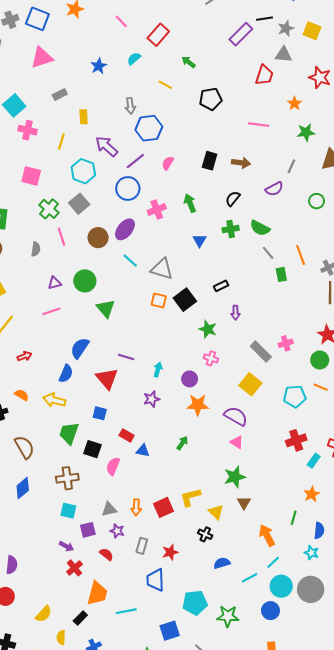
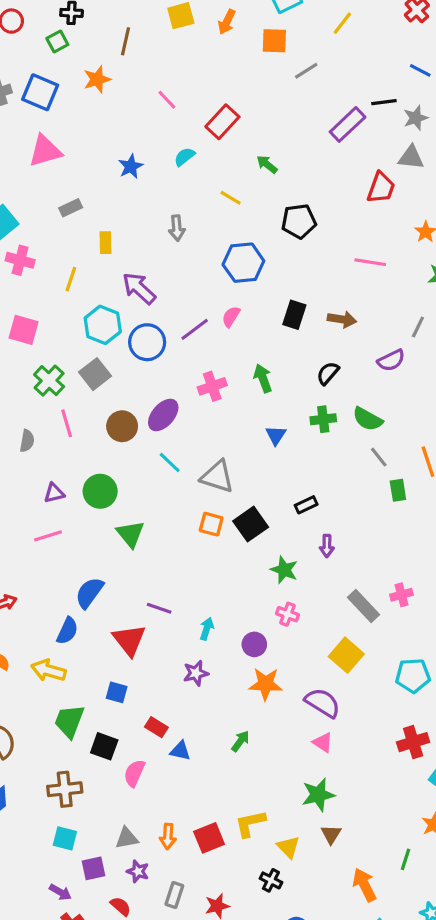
blue hexagon: (149, 128) -> (243, 263), moved
purple line: (135, 161) -> (195, 329), moved
blue circle: (128, 188) -> (147, 342), moved

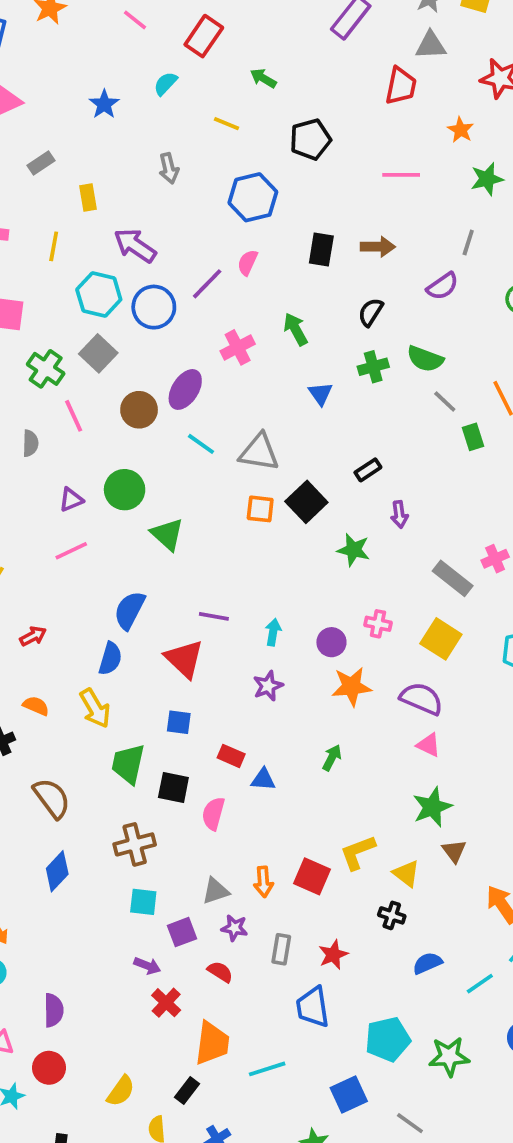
pink cross: (287, 614) -> (378, 624), moved
yellow arrow: (48, 670) -> (95, 708), turned -128
red square: (209, 838) -> (312, 876), turned -36

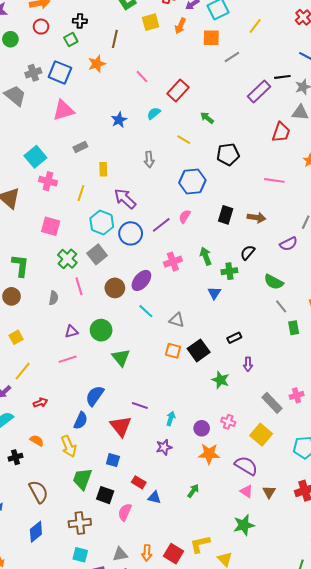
green cross: (373, 367) -> (229, 271), moved
gray triangle: (259, 452) -> (177, 320), size x0.7
brown triangle: (454, 851) -> (269, 492), moved

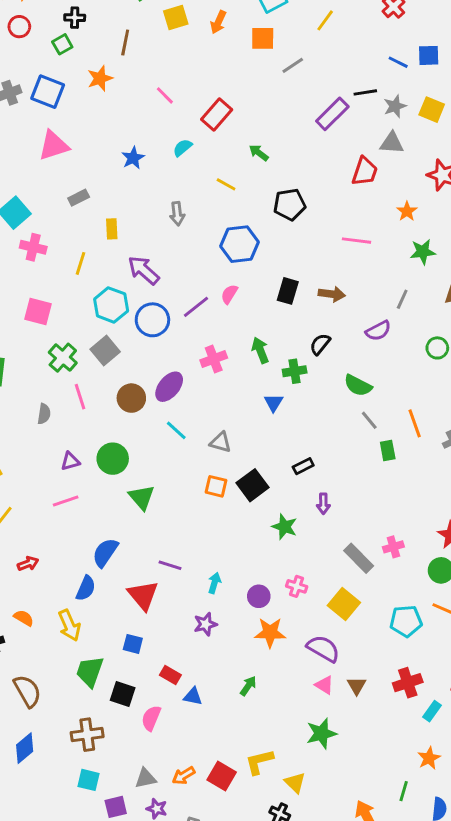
orange arrow: (147, 553) -> (184, 776), turned 56

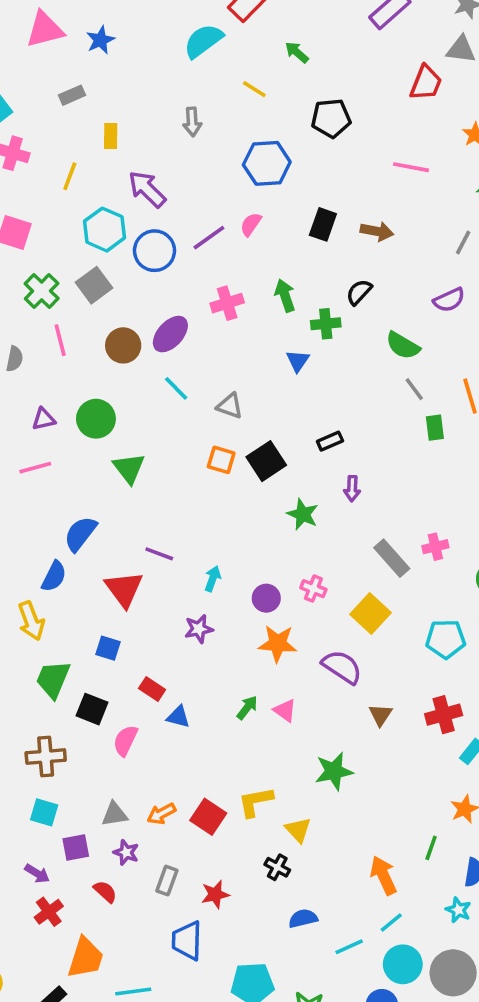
cyan semicircle: (182, 148) -> (203, 41), size x1.6
blue star: (133, 158) -> (100, 40), moved
purple semicircle: (378, 331) -> (449, 300), moved
pink triangle: (324, 685) -> (285, 710), moved

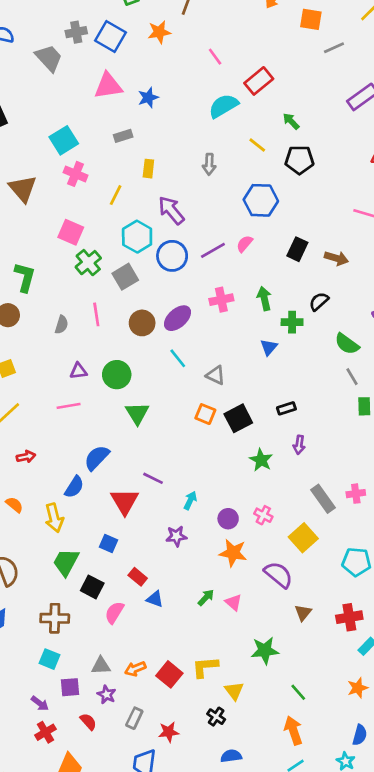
black pentagon: (331, 118) -> (299, 160), moved
green cross: (42, 291) -> (88, 263), moved
green line: (431, 848) -> (298, 692), moved, turned -66

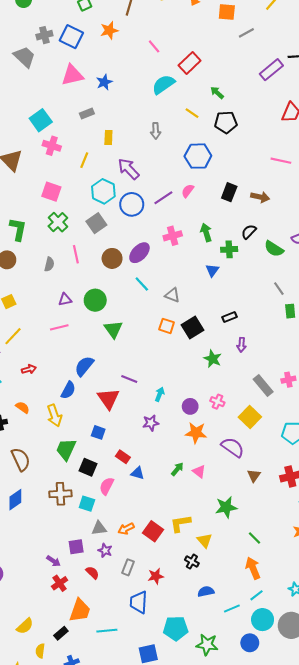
green cross: (88, 263) -> (58, 222), moved
green semicircle: (347, 344) -> (274, 249), moved
cyan square: (49, 659) -> (87, 504), moved

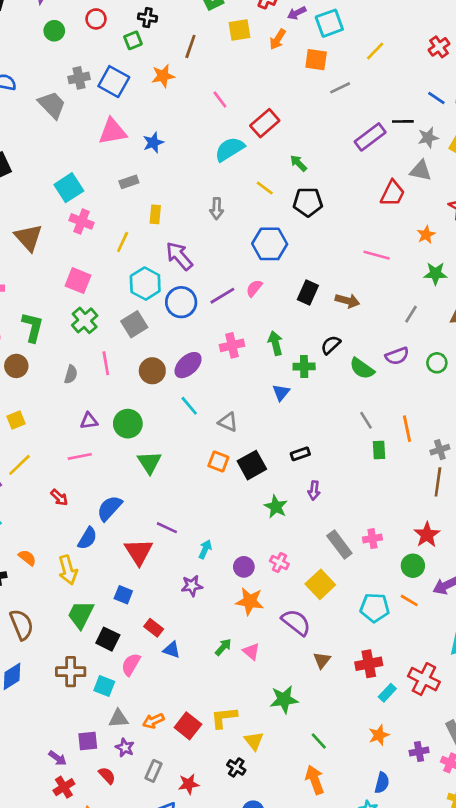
red arrow: (29, 369) -> (59, 497), moved, turned 56

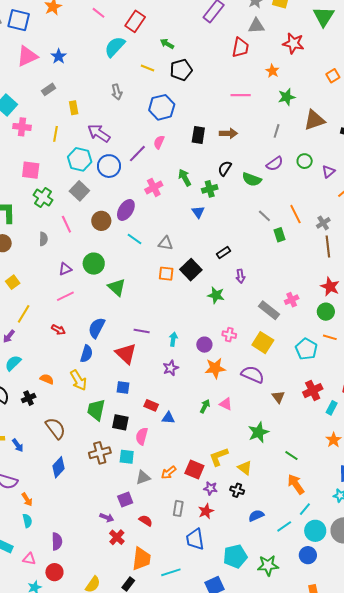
cyan pentagon: (375, 608) -> (306, 349), turned -30
purple star: (125, 748) -> (210, 488), moved

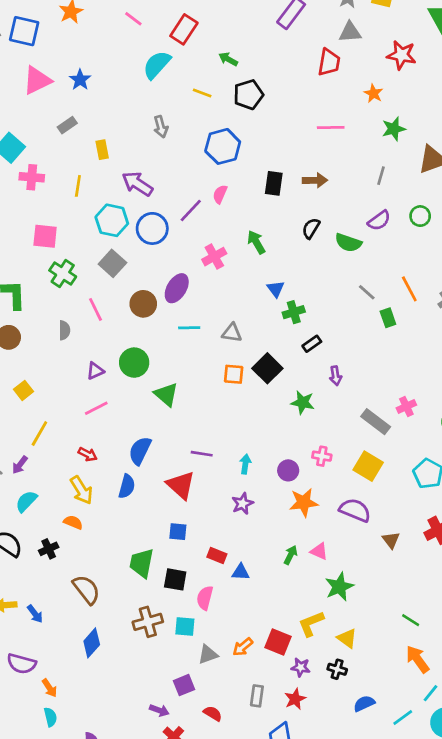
green cross: (210, 189) -> (294, 312), moved
cyan line: (134, 239) -> (189, 328), turned -35
yellow arrow: (78, 380) -> (81, 490), moved
green star: (258, 432) -> (339, 587), moved

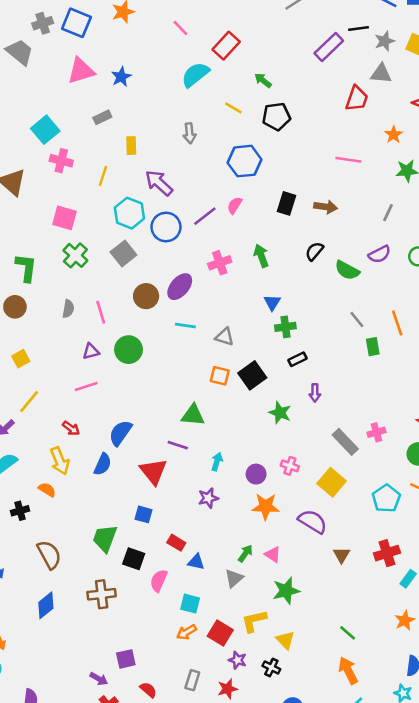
pink line: (96, 309) -> (101, 312), moved
green triangle: (166, 394) -> (193, 415), moved, turned -45
cyan square: (185, 626) -> (190, 604), moved
gray triangle: (208, 654) -> (234, 578), moved, turned -30

